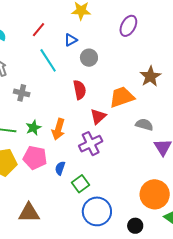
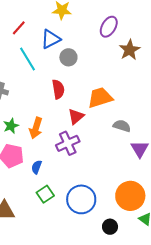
blue triangle: (71, 40) -> (51, 39), size x1.5
brown star: (150, 76) -> (130, 50), moved
green square: (80, 184) -> (45, 194), moved
blue circle: (97, 211) -> (81, 199), moved

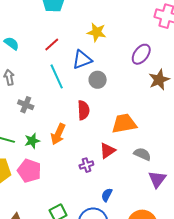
red triangle: (76, 116) -> (107, 151), moved
orange arrow: (36, 128) -> (58, 134), moved
purple cross: (68, 143) -> (86, 165), size x0.6
blue semicircle: (37, 167) -> (107, 195), moved

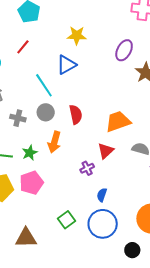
red line: (52, 45) -> (23, 47), moved
gray circle: (98, 80) -> (46, 112), moved
pink pentagon: (29, 171) -> (31, 183), turned -30
blue semicircle: (107, 195) -> (102, 195), moved

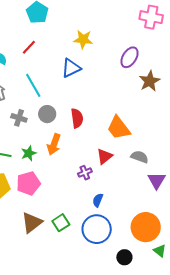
cyan line: (44, 85) -> (33, 85), moved
orange trapezoid: (118, 121) -> (119, 128), turned -112
brown triangle: (26, 238) -> (32, 223), moved, turned -40

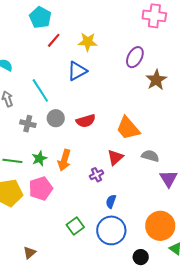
red line: (29, 47) -> (54, 40), moved
red semicircle: (77, 118) -> (86, 121), turned 84
orange arrow: (54, 144) -> (64, 160), moved
brown triangle: (32, 223) -> (30, 253), moved, size x0.6

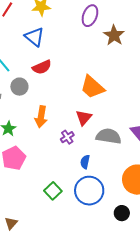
blue triangle: (77, 71) -> (34, 37), turned -45
red semicircle: (86, 121) -> (42, 67), moved
gray semicircle: (150, 156) -> (109, 136), moved, size x1.4
orange arrow: (64, 160) -> (41, 117), moved

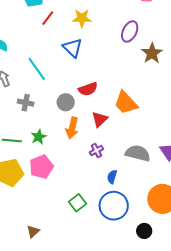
red semicircle: (42, 67) -> (88, 89), moved
gray circle: (19, 87) -> (66, 102), moved
red triangle: (84, 118) -> (100, 119), moved

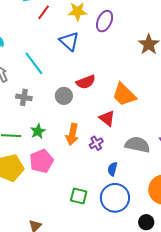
purple ellipse: (130, 31) -> (105, 21), moved
red triangle: (100, 119) -> (107, 118), moved, turned -36
orange arrow: (72, 128) -> (72, 134), moved
green square: (77, 203) -> (79, 196), turned -36

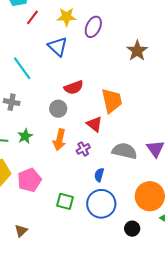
orange trapezoid: (124, 95) -> (112, 101), turned -148
gray circle: (64, 96) -> (58, 109), moved
pink pentagon: (41, 161) -> (29, 180), moved

